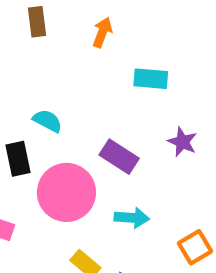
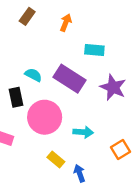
brown rectangle: (37, 22) -> (27, 16), turned 42
purple star: (182, 142) -> (113, 87), size x1.5
purple rectangle: (119, 157) -> (70, 79), moved, size x1.4

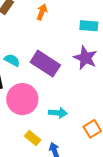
cyan rectangle: (94, 50) -> (89, 26), moved
purple star: (113, 87) -> (85, 58), moved

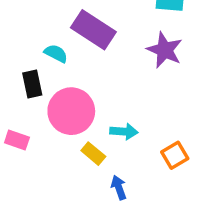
purple rectangle: (45, 64) -> (93, 30), moved
yellow rectangle: (33, 138) -> (93, 154), moved

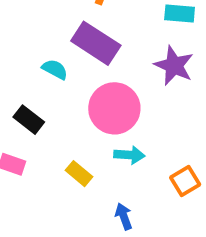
black rectangle: (32, 84) -> (29, 120), moved, turned -40
pink circle: (71, 111) -> (114, 108), moved
yellow rectangle: (93, 154) -> (79, 174), moved

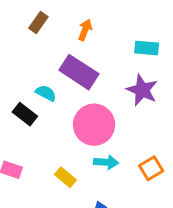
black rectangle: (29, 120) -> (25, 114), moved
orange square: (185, 181) -> (151, 168), moved

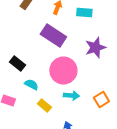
cyan rectangle: (147, 48) -> (84, 12), moved
purple star: (142, 90) -> (95, 48), turned 30
cyan semicircle: (46, 93) -> (31, 84), moved

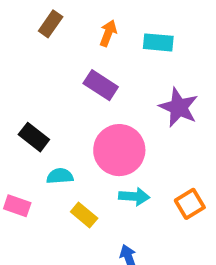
purple rectangle: (53, 36) -> (101, 85), size x0.7
purple star: (95, 48) -> (179, 107), turned -30
cyan semicircle: (31, 84) -> (60, 176), turned -32

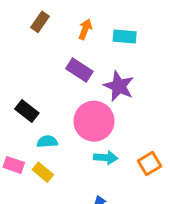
purple star: (179, 107) -> (119, 86), moved
yellow rectangle: (84, 215) -> (43, 172), moved

